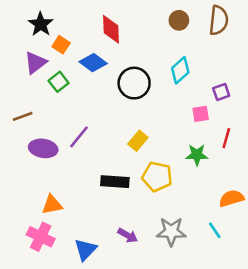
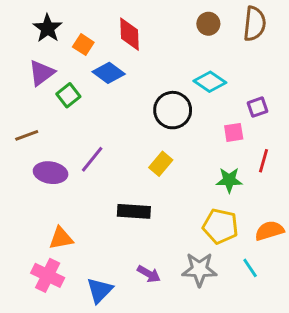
orange square: (61, 45) -> (83, 45), moved
cyan diamond: (180, 70) -> (210, 82), turned 76
black circle: (134, 83) -> (173, 110), moved
yellow pentagon: (157, 177) -> (220, 226), moved

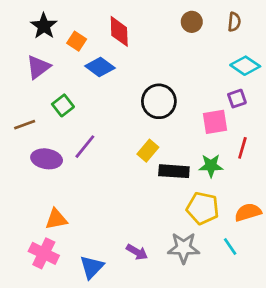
brown semicircle: (255, 24) -> (234, 22), size x0.6
cyan diamond: (210, 82) -> (245, 66), moved
green square: (68, 95) -> (63, 105), moved
pink square: (234, 132) -> (215, 122), size x1.4
black rectangle: (134, 211) -> (174, 171), moved

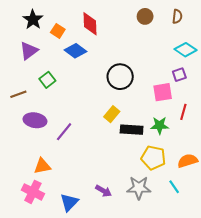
purple line: (85, 147) -> (64, 132), moved

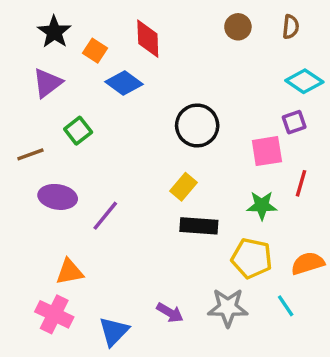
black rectangle: (132, 130) -> (199, 226), moved

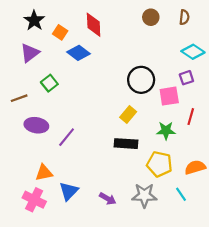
black circle: (197, 125) -> (141, 80), moved
yellow rectangle: (184, 187) -> (128, 114), moved
blue triangle: (114, 331) -> (69, 191), moved

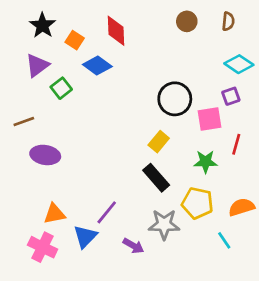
green square: (49, 83) -> (61, 88), moved
purple line: (67, 137) -> (107, 212), moved
black rectangle: (126, 144) -> (156, 178), turned 45
gray star: (144, 195) -> (164, 224), moved

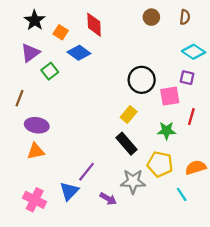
purple square: (231, 96) -> (187, 78), turned 32
brown line: (24, 122) -> (19, 98), turned -49
orange triangle: (55, 214) -> (36, 151), moved

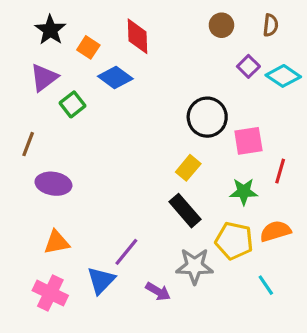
purple square: (187, 78) -> (248, 66), moved, turned 32
orange triangle: (36, 151) -> (57, 242), moved
orange semicircle: (196, 167) -> (275, 231), moved

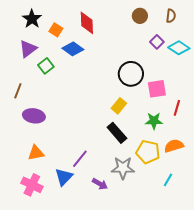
cyan line: (266, 285) -> (168, 180), turned 64

